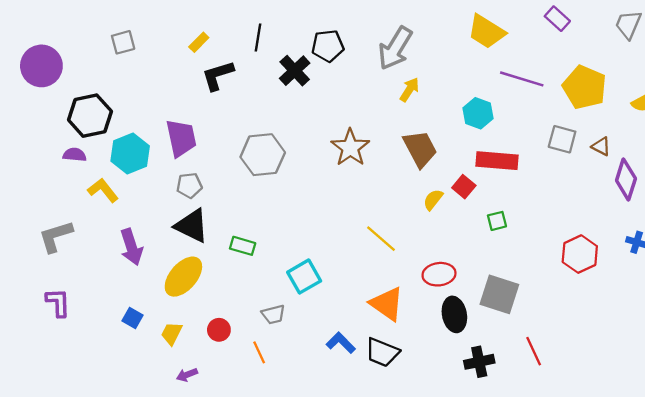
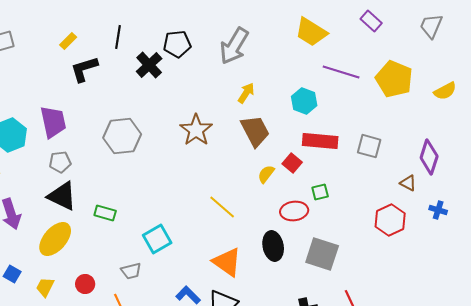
yellow arrow: (409, 90) -> (246, 93), moved
gray square: (562, 139) -> (369, 146), moved
brown triangle: (601, 146) -> (408, 183), moved
red ellipse: (439, 274) -> (294, 211), moved
black ellipse: (454, 314) -> (273, 246), moved

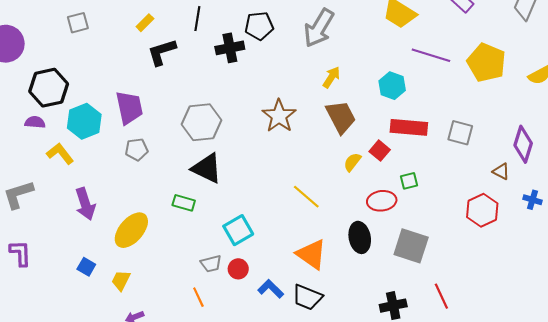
black cross: (149, 65) -> (230, 48), turned 32
black triangle: (62, 196) -> (207, 168), moved
red circle: (85, 284) -> (238, 269), moved

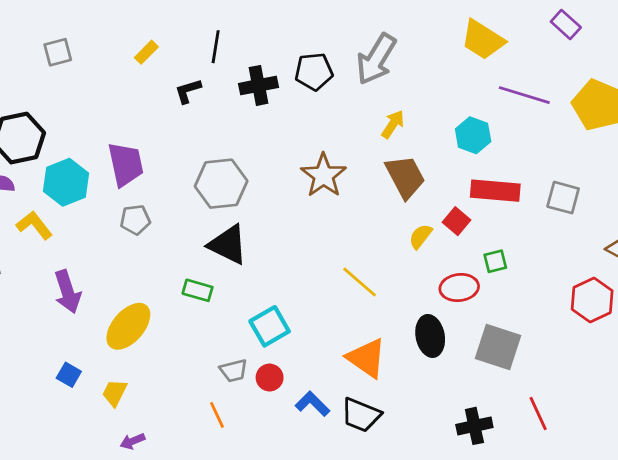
black pentagon: (259, 26) -> (314, 72), moved
black L-shape: (162, 52) -> (188, 91), moved, size x0.7

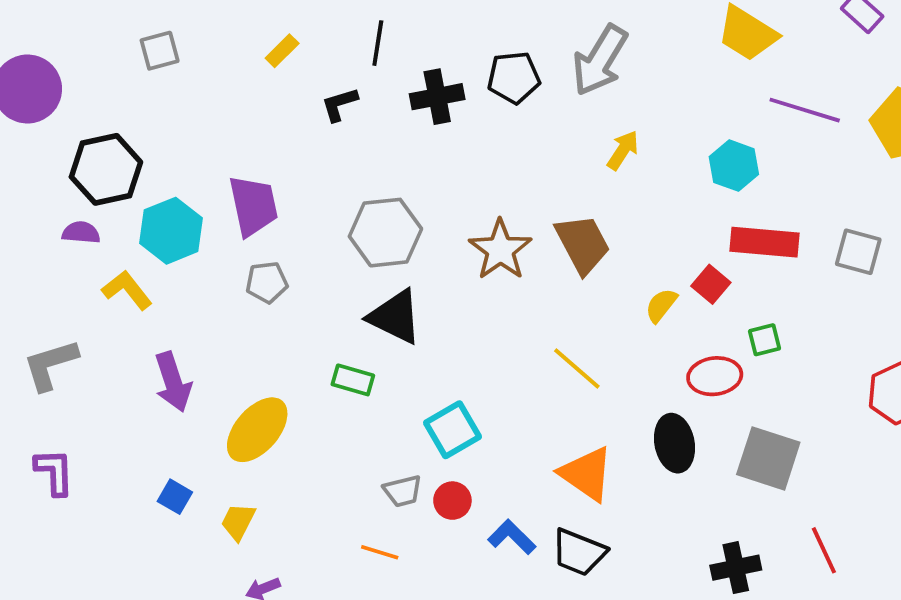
brown star: (324, 175) -> (500, 250), moved
brown trapezoid: (405, 177) -> (583, 244), moved
orange line: (217, 415) -> (380, 552), turned -48

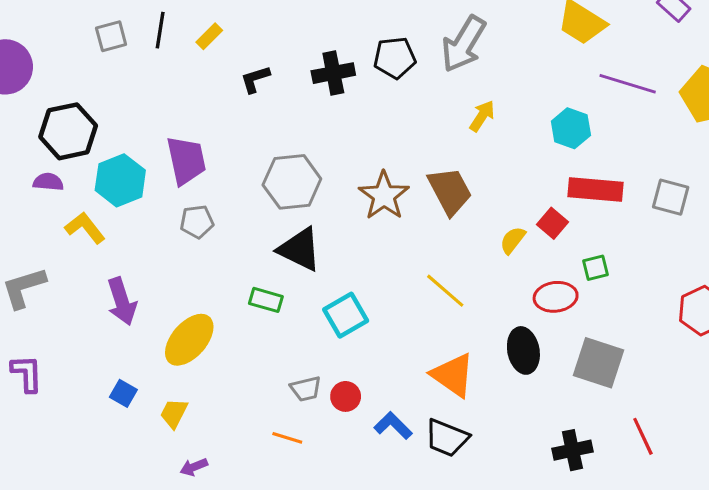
black line: (378, 43) -> (160, 30), moved
cyan square: (452, 430) -> (346, 315), moved

